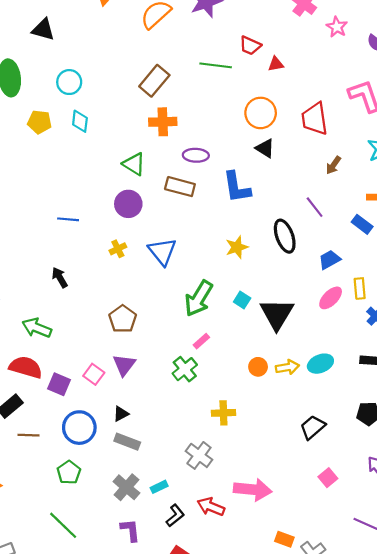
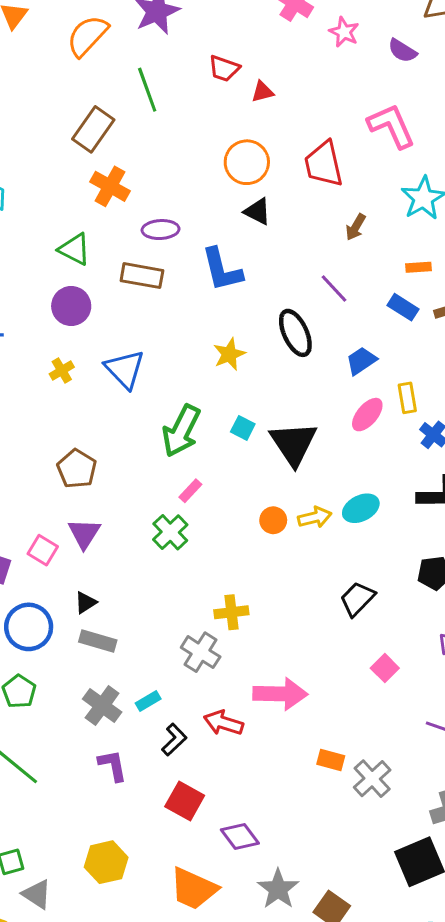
green line: (216, 65) -> (147, 90), moved, turned 68
orange cross: (163, 122) -> (110, 186), turned 36
yellow cross: (223, 413) -> (231, 612), moved

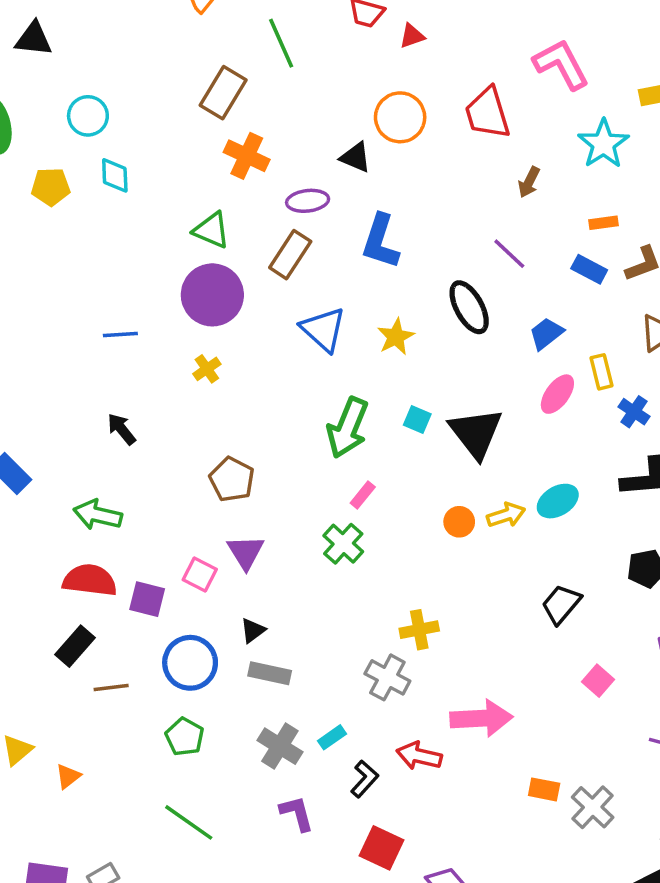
black triangle: (257, 211) -> (355, 157), moved
blue L-shape: (222, 270) -> (380, 241), turned 36
brown rectangle: (142, 276) -> (290, 255), turned -63
purple circle: (71, 306) -> (212, 295), size x1.4
blue triangle: (125, 369) -> (323, 329), moved

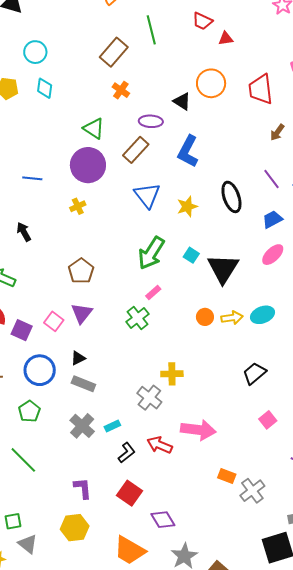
orange cross: (247, 156) -> (121, 90), size x0.7
purple line: (509, 254) -> (272, 179), moved
purple L-shape: (297, 813) -> (83, 488), moved

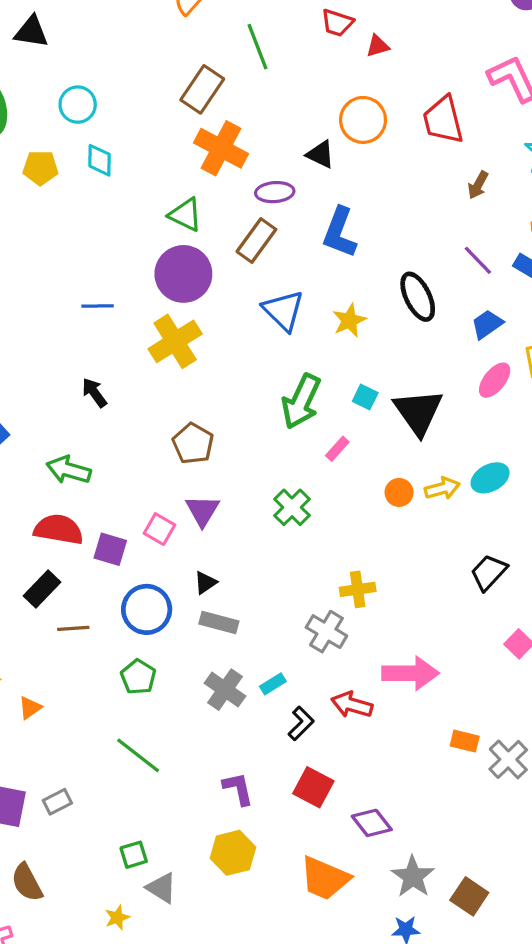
orange cross: (121, 90) -> (221, 148), size x1.8
yellow cross: (78, 206) -> (175, 341), size x2.0
pink rectangle: (153, 292) -> (337, 449), moved

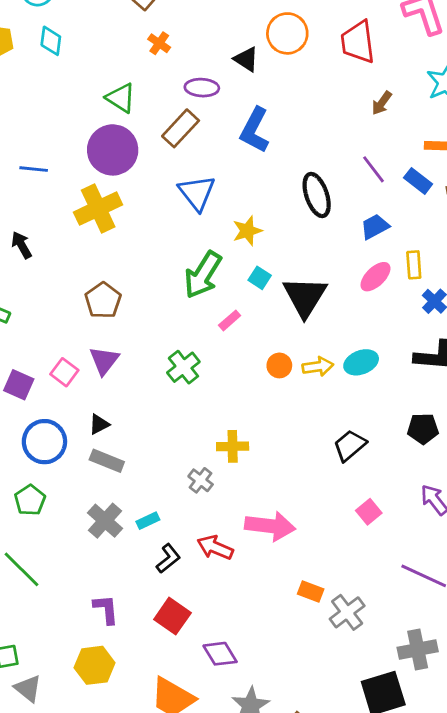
orange cross: (221, 148) -> (159, 43), size x0.5
yellow star: (349, 320) -> (247, 231), moved
gray cross: (326, 632) -> (201, 480), size x0.7

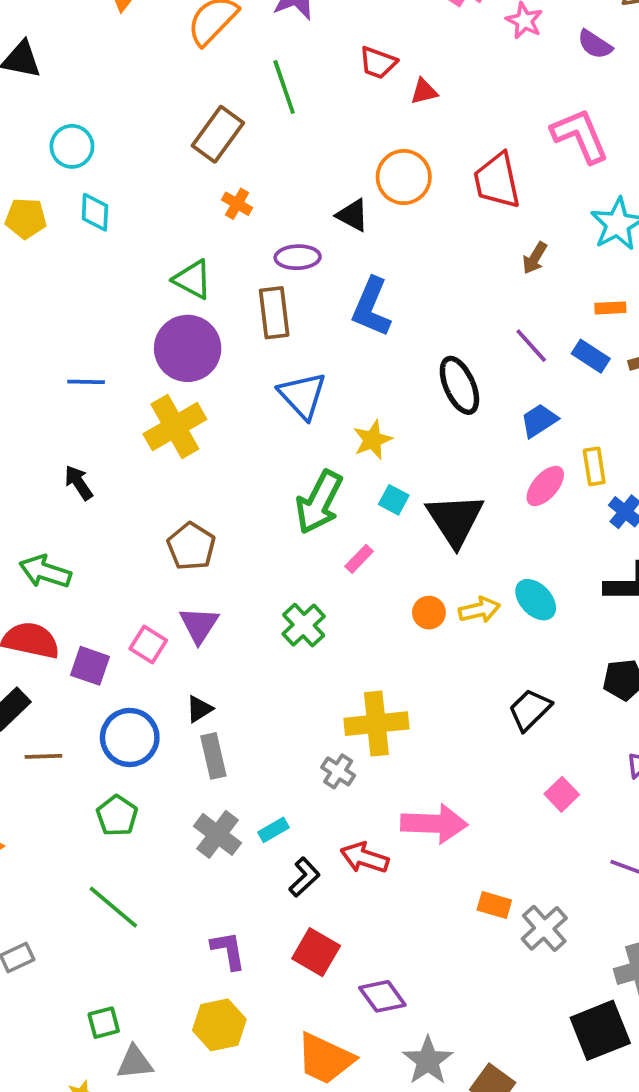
brown rectangle: (181, 128) -> (274, 313), turned -45
cyan ellipse: (361, 362) -> (536, 600), turned 72
yellow cross: (233, 446) -> (376, 724), size x1.5
gray rectangle: (107, 461) -> (213, 756), turned 60
gray triangle: (28, 689) -> (135, 1062), turned -40

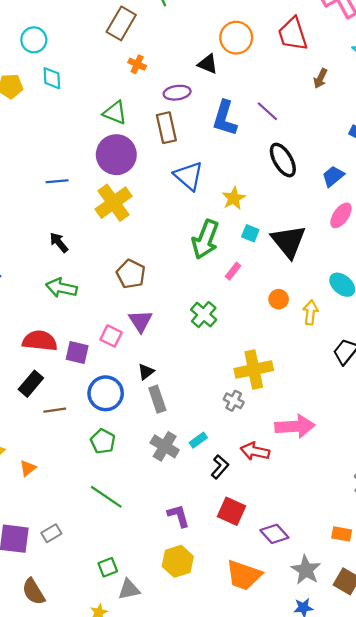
purple line: (531, 346) -> (267, 111), moved
green arrow: (45, 572) -> (61, 288), moved
yellow arrow: (479, 610) -> (310, 312), moved, turned -65
orange rectangle: (494, 905) -> (342, 534), moved

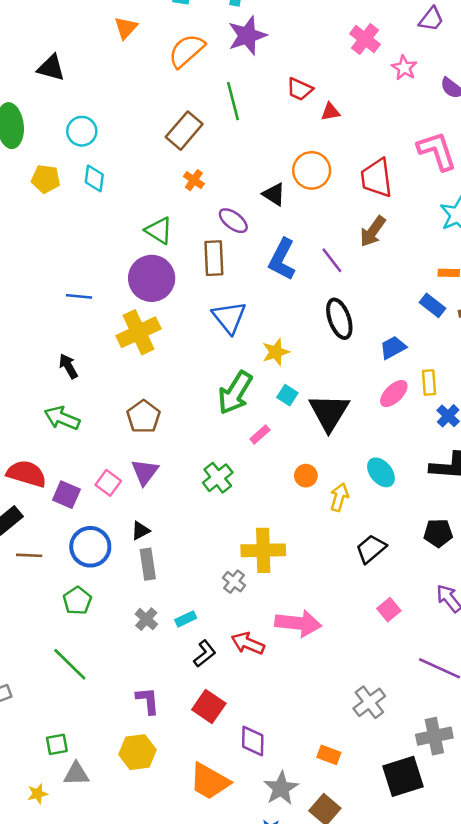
brown arrow: (320, 78) -> (373, 231), moved, size x1.4
purple ellipse: (177, 93) -> (233, 221), turned 35
gray cross: (165, 446) -> (146, 619), size x0.7
purple diamond: (274, 534) -> (253, 741), turned 32

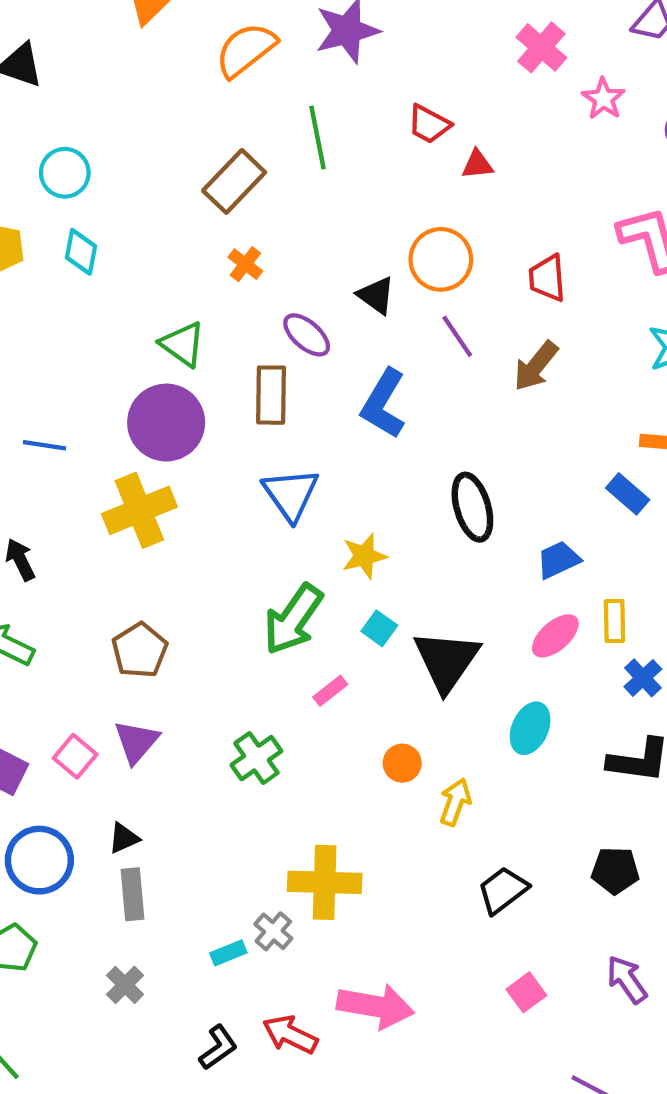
red trapezoid: (377, 178) -> (547, 278), size x0.7
purple line: (332, 260) -> (457, 336), moved
cyan ellipse: (381, 472) -> (530, 728), moved, turned 60
cyan rectangle: (186, 619) -> (228, 953), moved

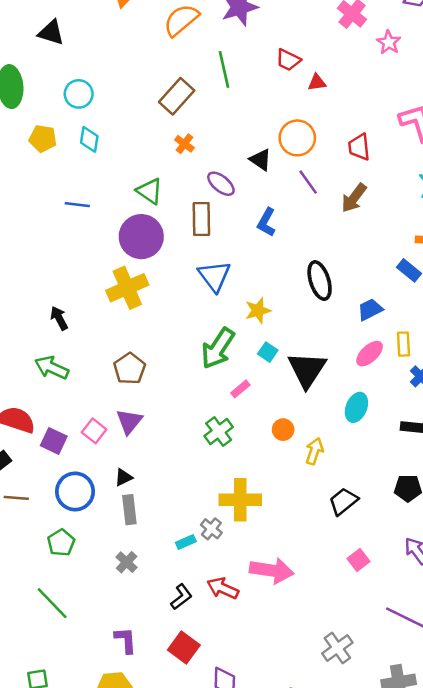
blue L-shape: (383, 404) -> (266, 222), size x0.7
blue line: (45, 445) -> (77, 205), moved
green cross: (256, 758) -> (219, 432), moved

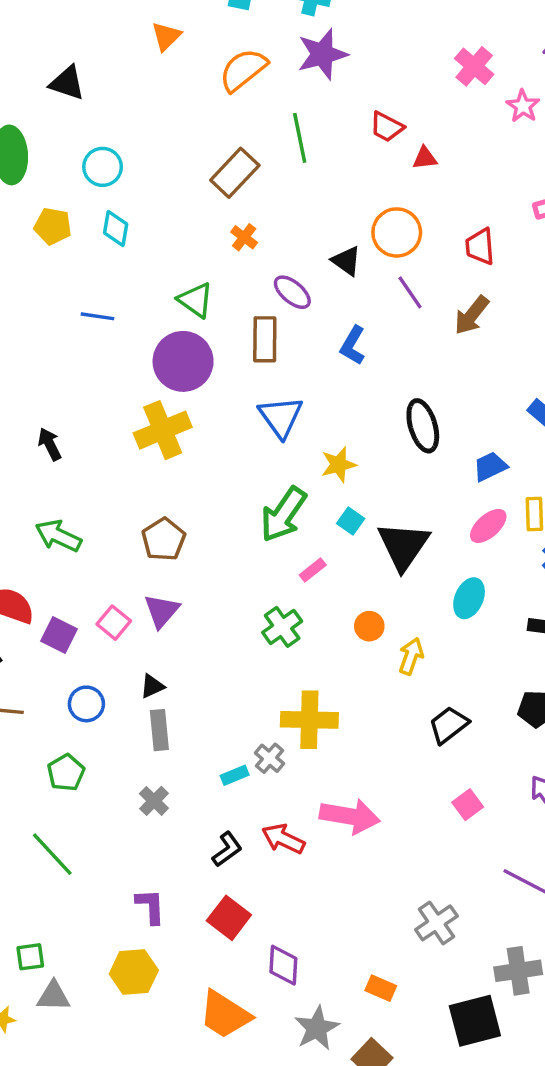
black arrow: (59, 318) -> (50, 444), moved
blue circle: (75, 491) -> (86, 704), size x0.7

